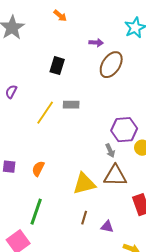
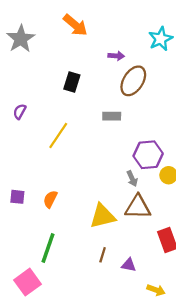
orange arrow: (60, 16) -> (75, 25), size x1.6
gray rectangle: (71, 105) -> (112, 116), moved

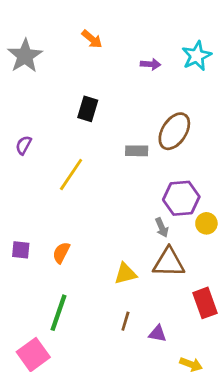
orange arrow: (75, 25) -> (92, 39), size x0.7
purple arrow: (116, 56) -> (151, 64), moved
brown ellipse: (133, 81) -> (174, 131), moved
yellow triangle: (103, 216) -> (125, 274), size x0.7

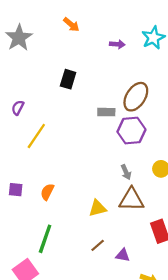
yellow line: (71, 174) -> (36, 136), moved
purple hexagon: (181, 198) -> (131, 131), moved
brown line: (125, 321) -> (98, 245), turned 32

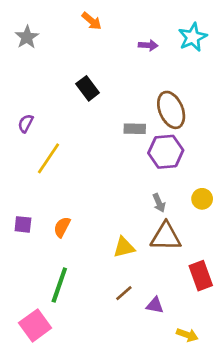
gray star: (19, 38) -> (27, 37), size x0.7
black rectangle: (68, 79) -> (88, 88), turned -54
brown ellipse: (136, 97) -> (171, 110), turned -56

